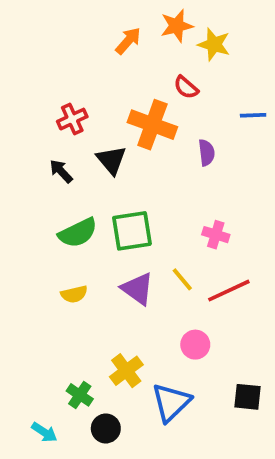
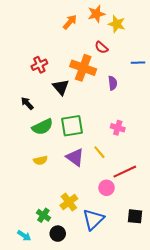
black arrow: (61, 171) -> (27, 103), moved
red line: (229, 291) -> (125, 172), moved

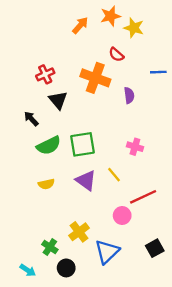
black triangle: (61, 87) -> (58, 100), moved
black square: (135, 216) -> (155, 248), turned -35

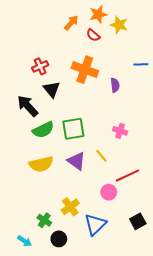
red semicircle: (116, 55) -> (93, 35), moved
black arrow: (31, 119) -> (28, 106), size x1.6
yellow semicircle: (46, 184) -> (41, 164), size x1.6

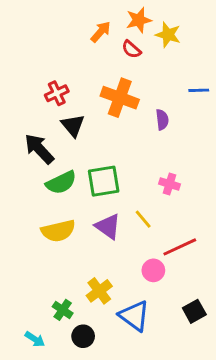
blue triangle: (95, 224) -> (134, 316), turned -40

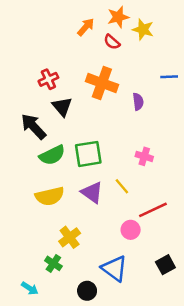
yellow cross: (99, 291) -> (70, 237), moved
black circle: (83, 336) -> (87, 291), moved

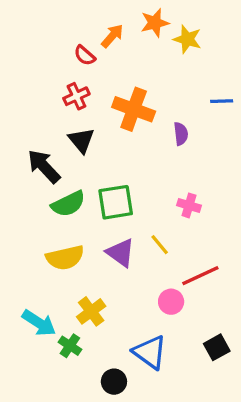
red semicircle: (112, 42) -> (85, 55), moved
red cross: (48, 79) -> (76, 96), moved
cyan arrow: (30, 288) -> (39, 323), moved, size x1.5

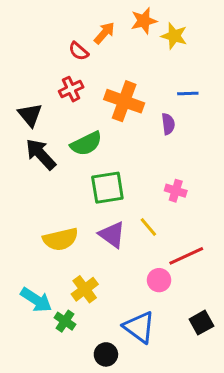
blue line: (222, 101) -> (188, 94), moved
black triangle: (81, 140) -> (30, 115), moved
green semicircle: (68, 204) -> (86, 144), moved

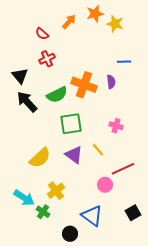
red semicircle: (79, 51) -> (42, 34), moved
orange cross: (124, 101) -> (84, 85), moved
yellow semicircle: (60, 239) -> (40, 158), turned -30

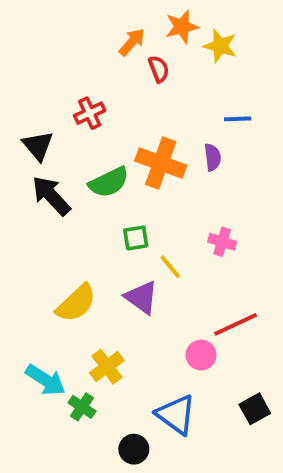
red semicircle: (42, 34) -> (159, 69), moved, turned -152
green square: (71, 124) -> (136, 238), size x0.6
yellow line: (98, 150) -> (170, 267), moved

